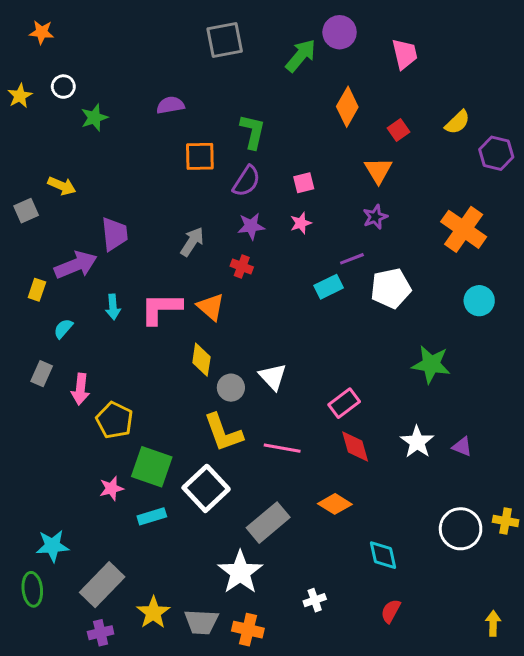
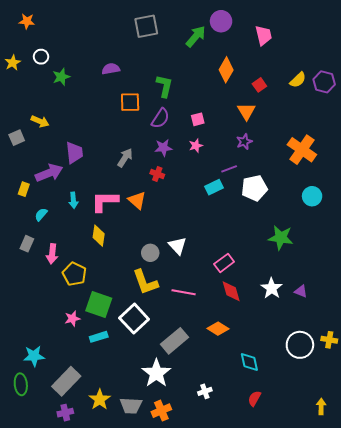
purple hexagon: (496, 153) -> (324, 82), moved
yellow diamond: (201, 360) -> (99, 236), moved
orange cross: (248, 630) -> (161, 411), turned -36

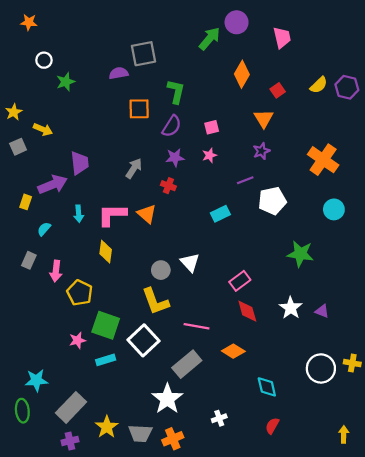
gray square: (146, 26) -> (144, 54), moved
yellow star: (13, 63) -> (14, 112), moved
cyan rectangle: (214, 187) -> (220, 214), moved
pink line: (184, 292) -> (197, 326), moved

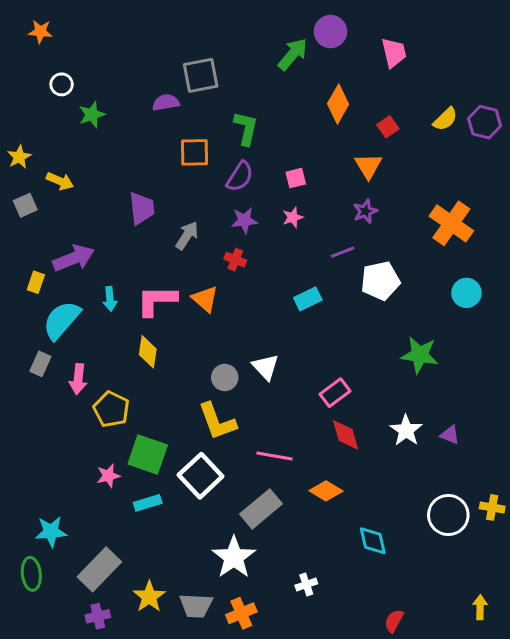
purple trapezoid: (80, 163) -> (142, 208), moved
cyan semicircle: (44, 229) -> (62, 320), size x2.0
red semicircle: (272, 426) -> (394, 621), moved

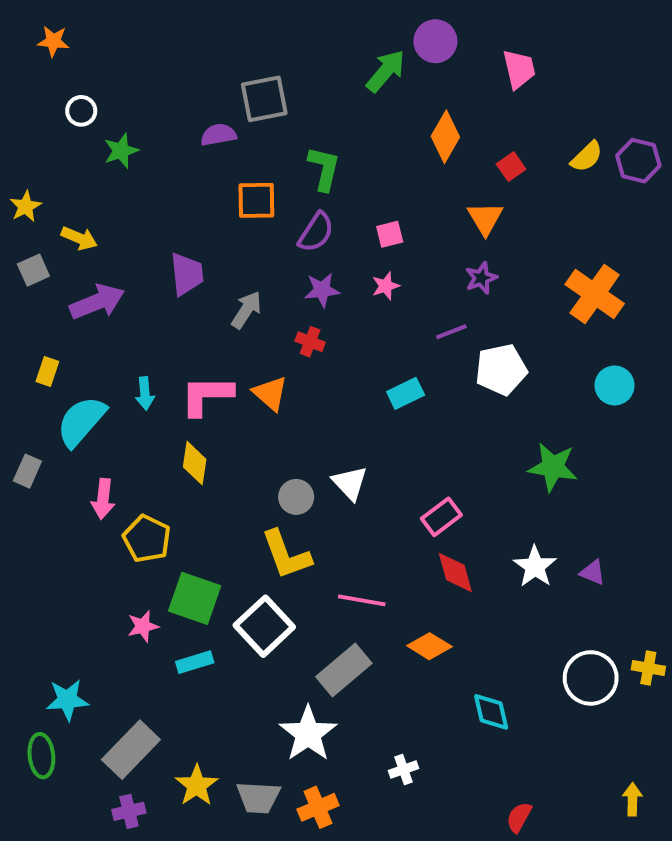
purple arrow: (74, 258) -> (97, 302), moved
gray rectangle: (40, 364) -> (27, 471), moved

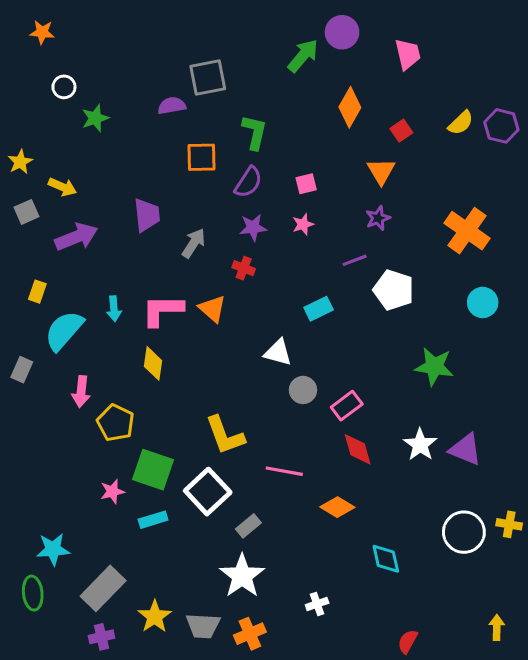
white pentagon: (501, 370) -> (394, 290), turned 30
white triangle: (350, 483) -> (278, 352), moved, turned -32
gray circle: (296, 497) -> (303, 390), moved
purple triangle: (593, 573) -> (465, 449), size x1.6
gray rectangle: (344, 670) -> (248, 526), moved, size x0.6

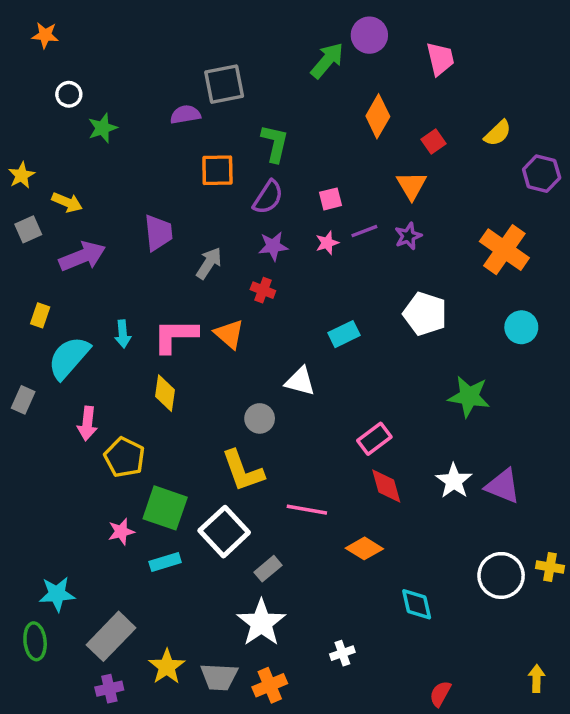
purple hexagon: (501, 126) -> (542, 174), moved
purple line: (355, 260) -> (364, 231), moved
gray circle: (303, 390) -> (260, 418), moved

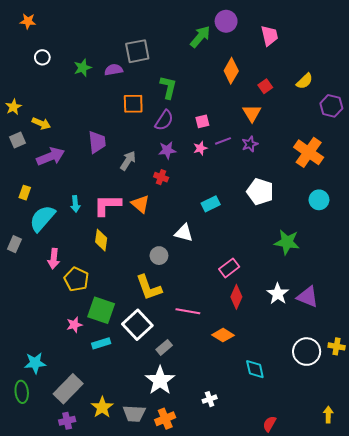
green star: (103, 128) -> (83, 68), moved
red diamond: (386, 486) -> (236, 297), turned 40

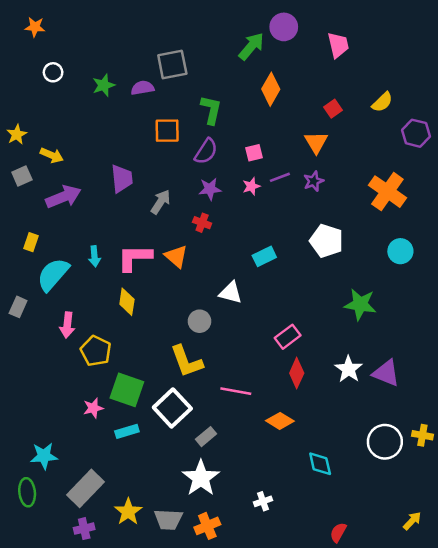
orange diamond: (231, 71) -> (271, 89), moved
yellow arrow: (328, 415) -> (412, 521), turned 42

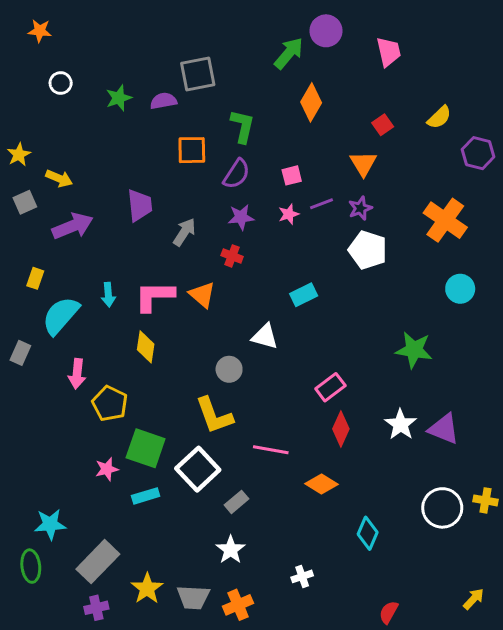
white pentagon: (327, 241) -> (368, 250), moved
cyan diamond: (320, 464) -> (368, 533), turned 36
white star: (201, 478) -> (231, 550), size x0.7

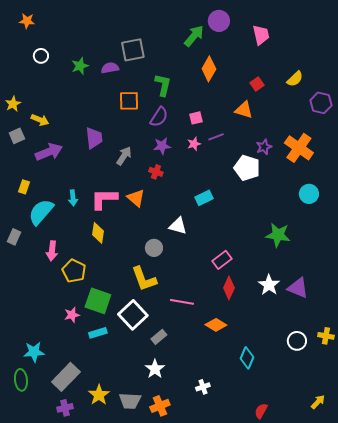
orange triangle: (363, 164) -> (244, 110), turned -42
purple star: (360, 208) -> (264, 147), moved
white circle: (442, 508) -> (297, 341), size x0.7

